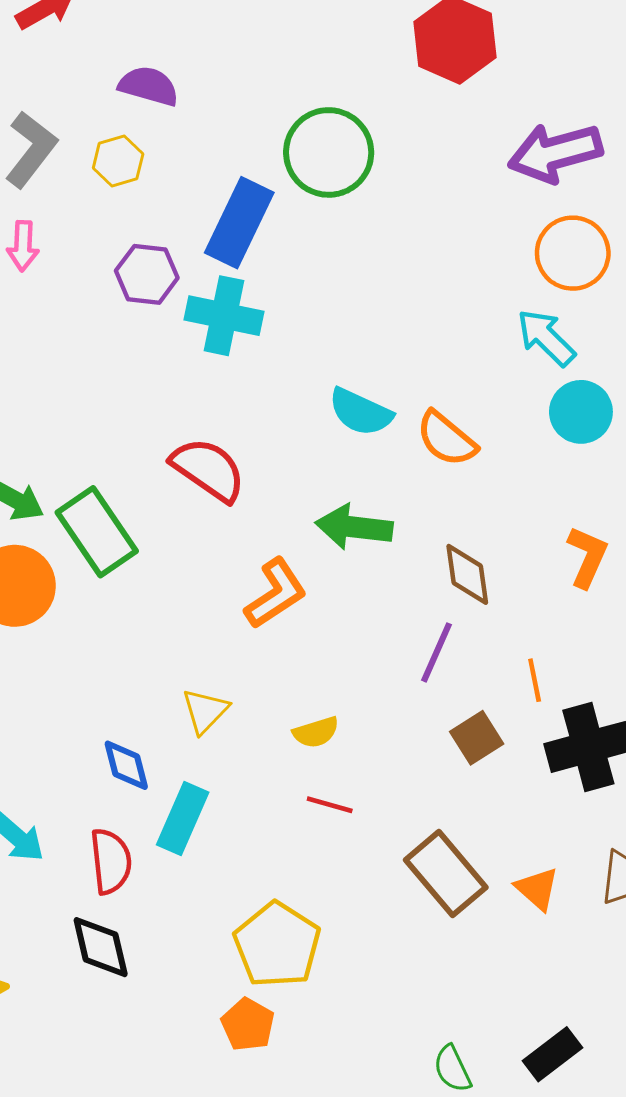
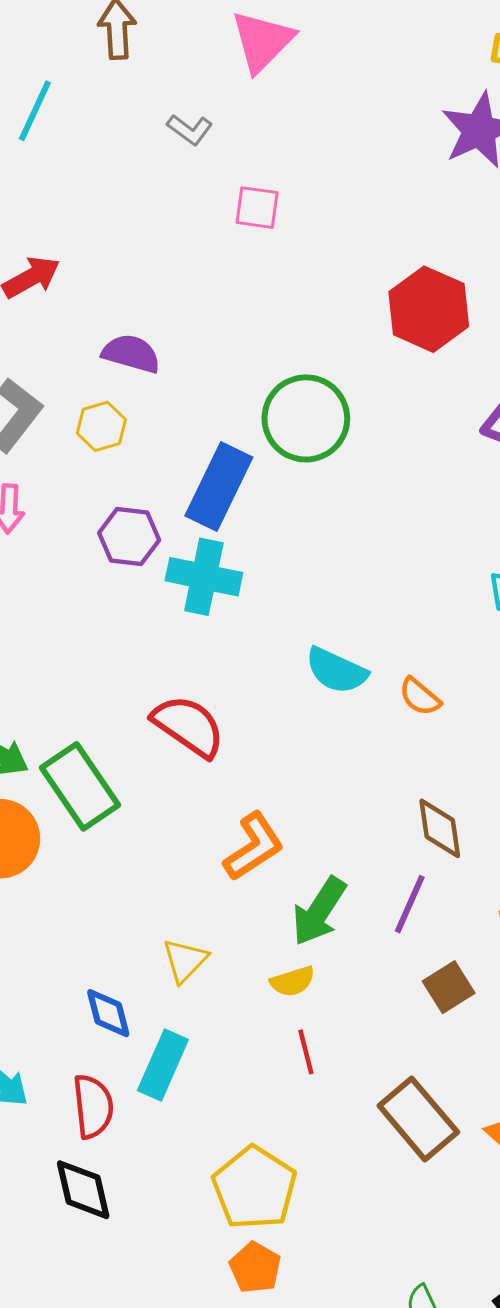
orange semicircle: (446, 439) -> (420, 697), size x0.7
green arrow: (354, 527) -> (319, 911), moved, turned -64
red line: (330, 805) -> (306, 1052), turned 60
orange pentagon: (248, 1025) -> (255, 1268), moved

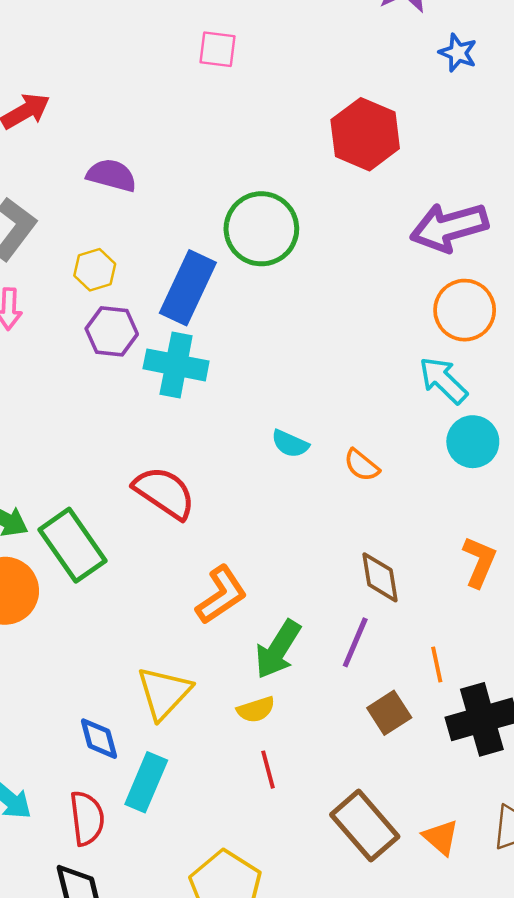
yellow hexagon: (101, 426) -> (95, 270), moved
cyan semicircle: (336, 671) -> (290, 444), size x0.7
yellow triangle: (185, 961) -> (164, 693), size x1.4

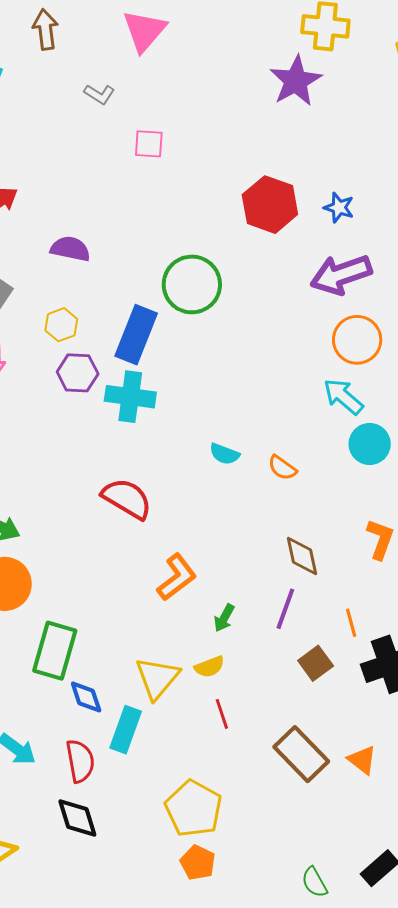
blue star: (458, 53) -> (339, 208), moved
green rectangle: (72, 545) -> (55, 651), moved, turned 54
green arrow: (278, 649) -> (224, 618), size x0.6
yellow triangle: (164, 693) -> (157, 678), moved

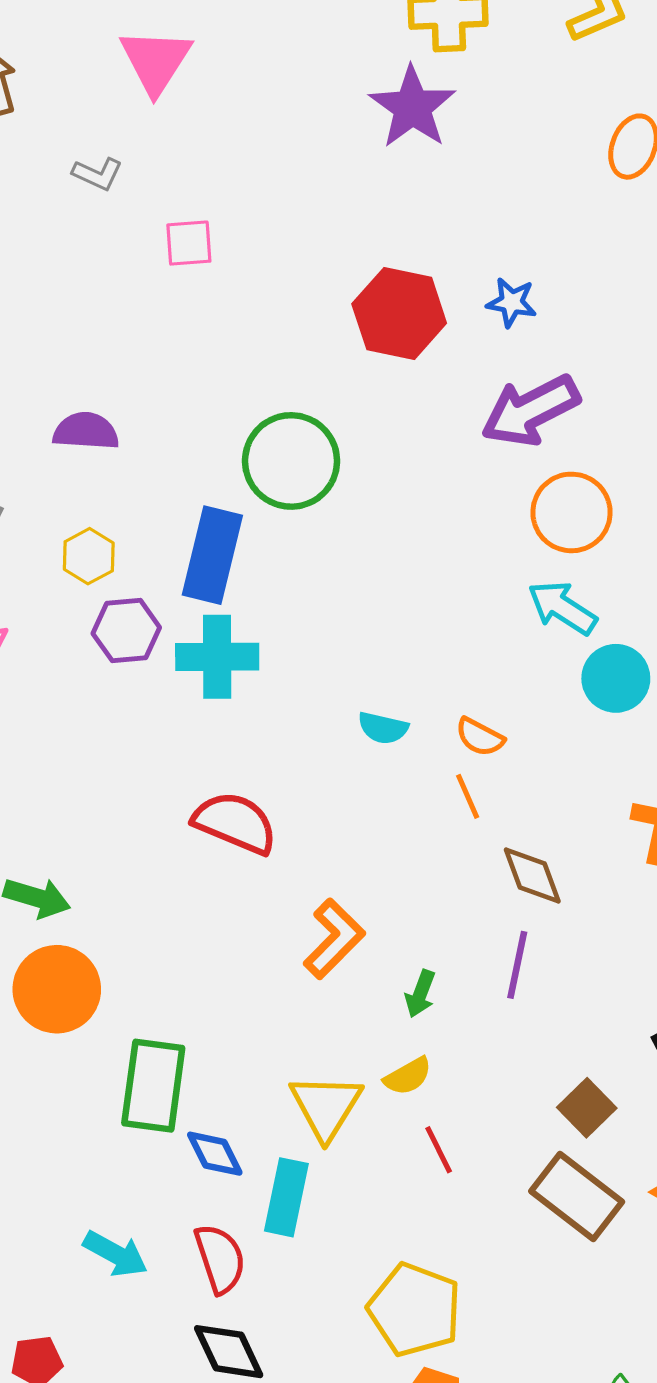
orange line: (351, 623) -> (468, 796), moved
brown square: (316, 663) -> (587, 1108), moved

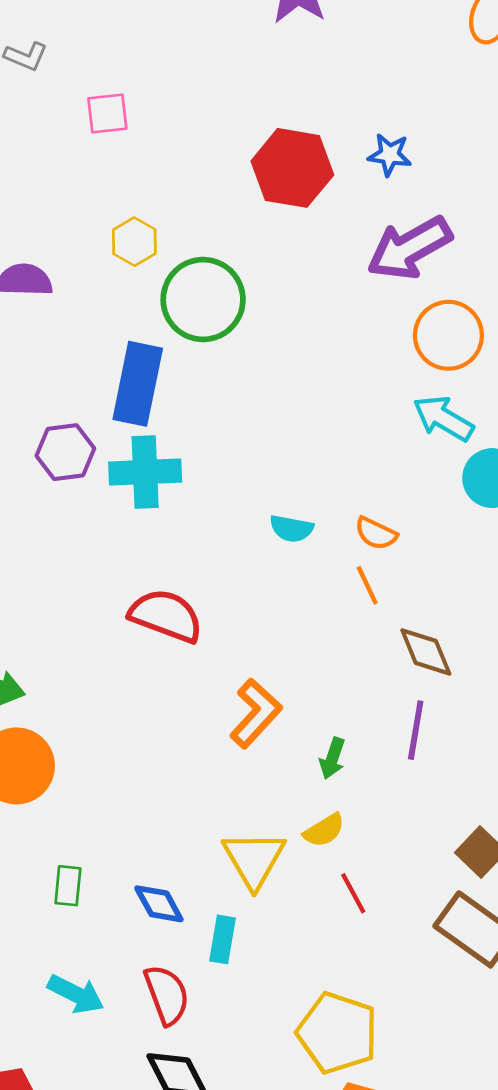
yellow hexagon: (89, 556) -> (134, 242), moved
green rectangle: (153, 1086) -> (68, 886), moved, size x0.5
cyan rectangle: (286, 1197) -> (222, 939), size x0.7

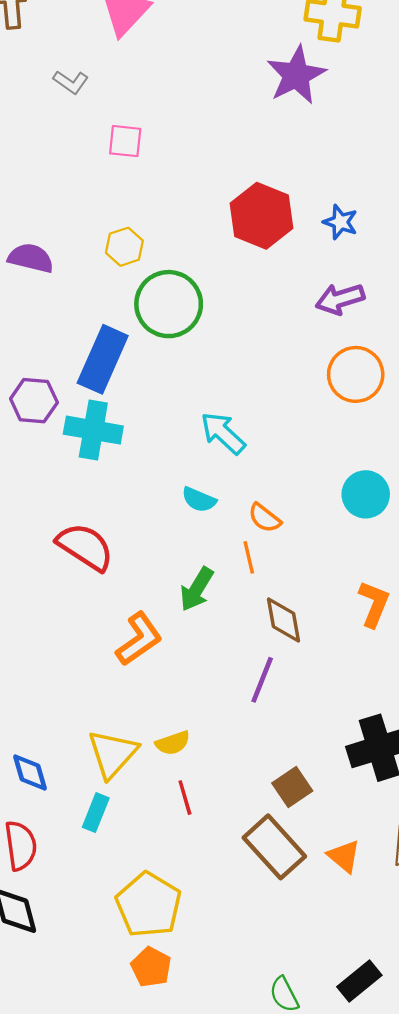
purple arrow: (409, 248) -> (340, 299), size x0.7
cyan arrow: (443, 418) -> (223, 433), moved
green arrow: (332, 758) -> (197, 589), moved, size x1.4
cyan rectangle: (222, 939) -> (96, 813), moved

